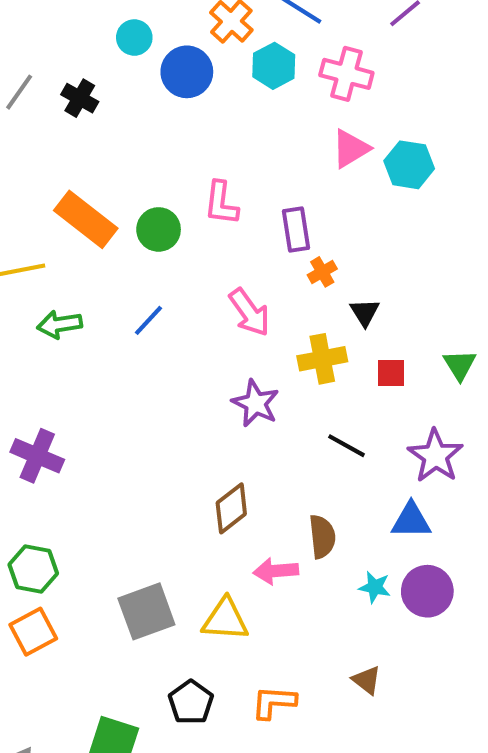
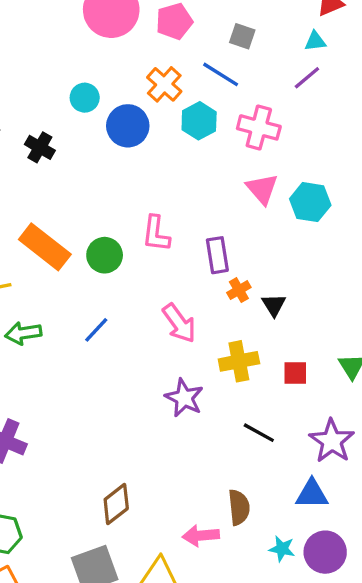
pink triangle: (351, 149) -> (262, 189), turned -40
black triangle: (365, 312) -> (274, 305), moved
brown diamond: (231, 508) -> (116, 504), moved

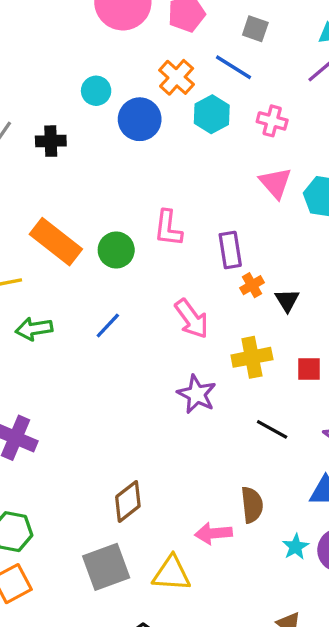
pink cross: (259, 127) -> (272, 121), size x0.7
black cross: (40, 147) -> (51, 141), turned -32
cyan star: (282, 549) -> (296, 547), turned 30

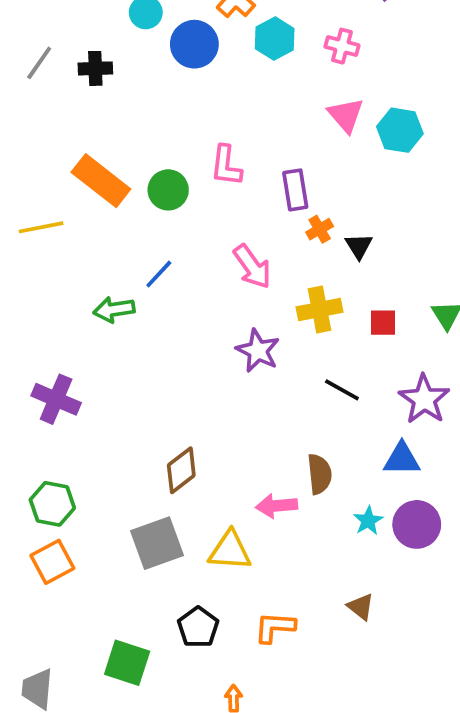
green arrow: (34, 329) -> (114, 310), moved

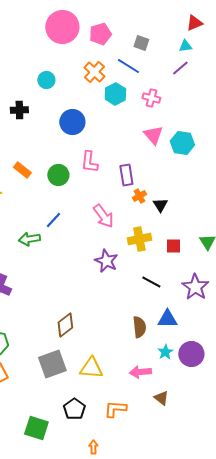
blue circle: (194, 44) -> (72, 122), moved
orange rectangle: (101, 181) -> (22, 170), size x0.6
blue triangle: (402, 459) -> (167, 319), moved
pink arrow: (277, 506) -> (140, 372), moved

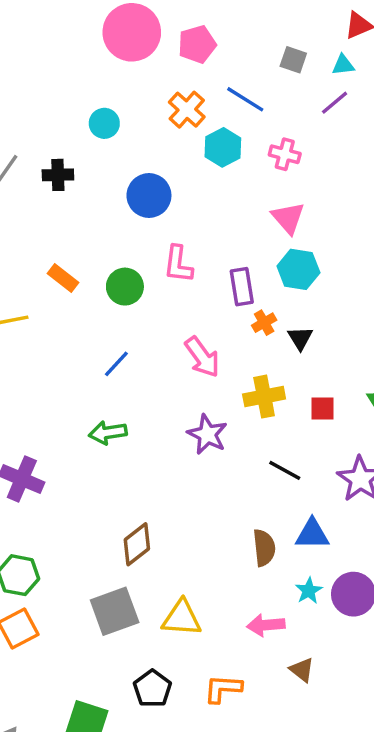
gray square: (141, 43) -> (293, 60), moved
cyan hexagon: (182, 143) -> (298, 269), moved
green arrow: (29, 239) -> (108, 433), moved

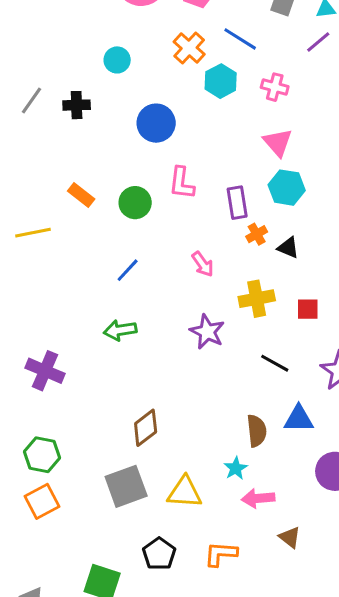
black triangle: (300, 338) -> (288, 248), turned -35
pink arrow: (202, 357) -> (203, 264), size x0.7
cyan star: (309, 591) -> (236, 468), moved

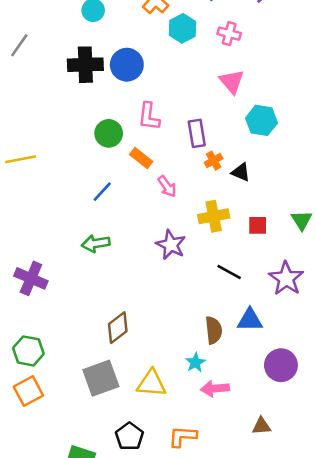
black cross: (77, 105) -> (85, 65), moved, size x1.5
cyan hexagon: (287, 188) -> (262, 120), moved
orange rectangle: (81, 195) -> (141, 158), moved
brown triangle: (290, 537) -> (262, 426), moved, turned -42

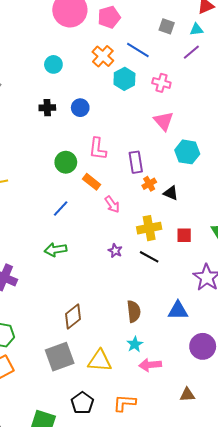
black cross: (85, 65) -> (47, 108), size x0.6
blue circle: (127, 65) -> (80, 108), size x0.7
purple star: (171, 245) -> (115, 251), size x0.6
black line: (229, 272) -> (149, 257), moved
brown semicircle: (214, 330) -> (134, 311), moved

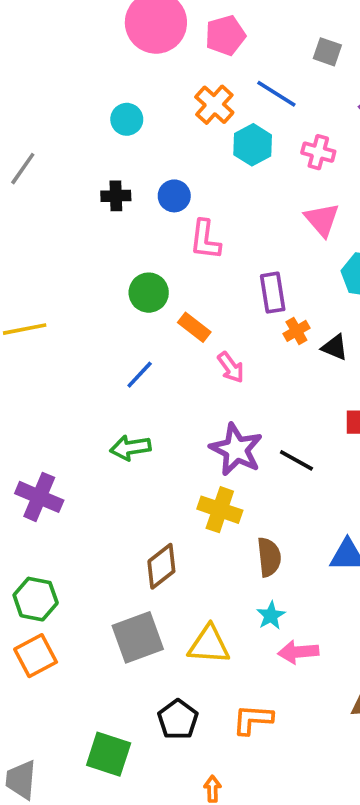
pink L-shape: (98, 149) -> (205, 240), moved
yellow cross: (149, 228) -> (220, 510), moved, turned 30
purple star: (115, 251) -> (236, 449), size x2.0

